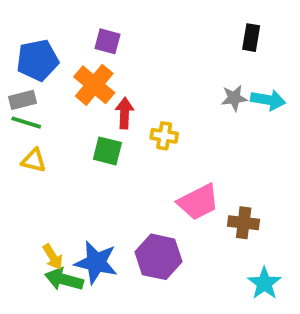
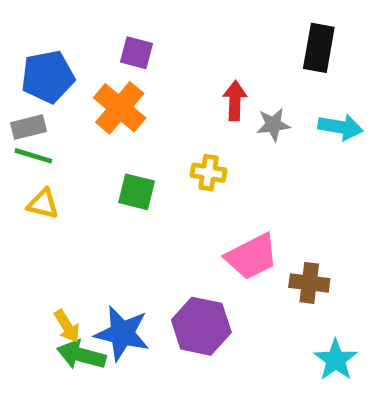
black rectangle: (251, 38) -> (319, 48), size x1.4
gray star: (234, 98) -> (273, 125), moved
red arrow: (124, 113) -> (235, 101), moved

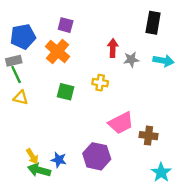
green line: (33, 156) -> (16, 75), turned 48
blue star: (122, 333) -> (59, 160), size x0.6

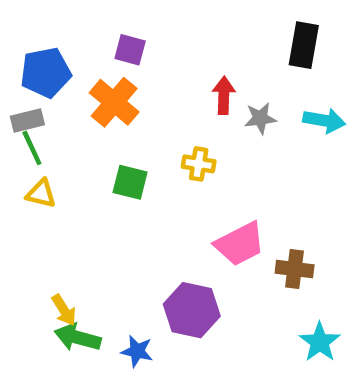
blue star: (59, 160) -> (137, 351), moved

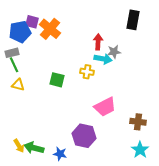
purple square: (130, 50) -> (32, 22), moved
orange cross: (114, 102) -> (50, 29), moved
cyan arrow: (324, 121) -> (103, 59), moved
brown cross: (295, 269) -> (138, 122), moved
yellow arrow: (64, 310) -> (19, 146), moved

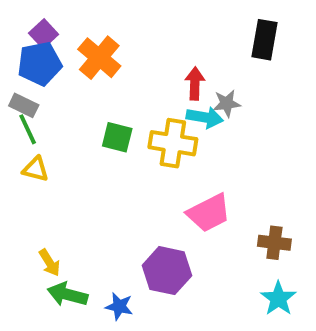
purple square: (32, 22) -> (44, 34), moved, turned 32
gray rectangle: (12, 53) -> (24, 105), turned 40
yellow cross: (87, 72) -> (173, 143), size x1.6
green square: (57, 80) -> (117, 137), moved
yellow arrow: (19, 146) -> (50, 263), moved

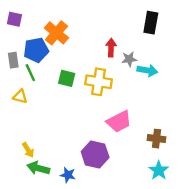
purple square: (44, 34) -> (14, 19), moved, turned -35
blue pentagon: (40, 64) -> (36, 50), moved
gray rectangle: (24, 105) -> (13, 60), turned 56
cyan arrow: (205, 117) -> (147, 70), moved
green line: (28, 129) -> (30, 73), moved

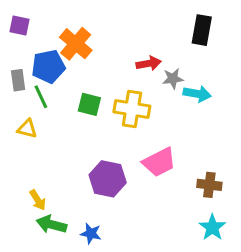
red arrow: (111, 48) -> (149, 63), turned 78
purple hexagon: (95, 154) -> (108, 179), moved

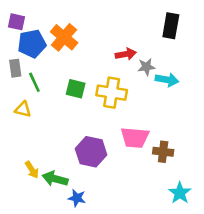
blue pentagon: (48, 66) -> (32, 44), moved
pink trapezoid: (159, 162) -> (135, 138), turned 32
brown cross: (209, 185) -> (163, 152), moved
green arrow: (51, 224) -> (55, 179), moved

